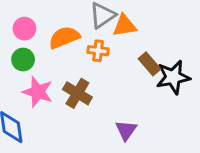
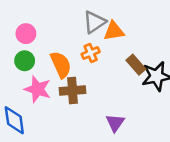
orange semicircle: (64, 37) -> (61, 65), moved, turned 88
orange cross: (98, 51) -> (91, 53), turned -30
brown cross: (77, 93) -> (72, 91), turned -35

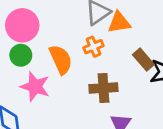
pink circle: (26, 34) -> (22, 25), size x1.5
brown cross: (72, 91) -> (103, 88), moved

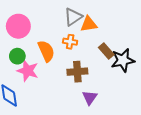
orange cross: (93, 47) -> (70, 42), turned 32
green circle: (21, 55) -> (17, 56), moved

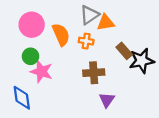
orange semicircle: (46, 51) -> (61, 35), moved

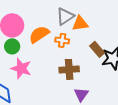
orange semicircle: (61, 35) -> (39, 34), turned -100
green circle: (31, 56) -> (12, 46), moved

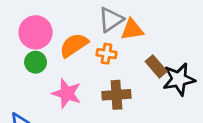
pink star: (21, 68) -> (67, 93), moved

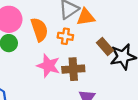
orange semicircle: (74, 45) -> (39, 30), turned 105
pink star: (67, 93) -> (48, 66), moved

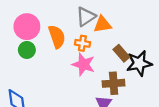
pink star: (48, 66) -> (84, 64), moved
brown cross: (73, 69) -> (114, 83), moved

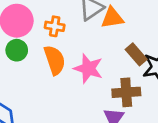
orange semicircle: (57, 37) -> (55, 60), moved
orange cross: (82, 43) -> (55, 26), moved

